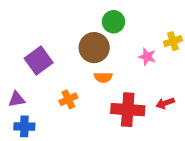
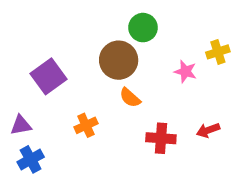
orange semicircle: (103, 77) -> (130, 98), turned 42
red cross: (128, 110) -> (161, 138), size x0.7
blue cross: (24, 126) -> (31, 159), turned -30

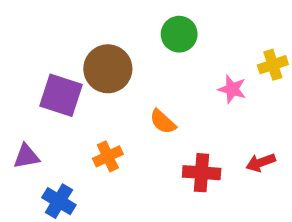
brown circle: (119, 60) -> (108, 69), moved
purple square: (49, 76) -> (61, 95), turned -36
blue cross: (31, 159) -> (59, 201), moved, turned -30

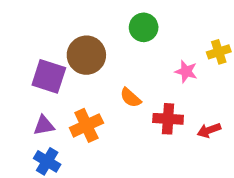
purple triangle: (26, 156) -> (44, 125), moved
orange cross: (108, 156) -> (86, 125), size x1.4
red cross: (202, 173) -> (168, 119), moved

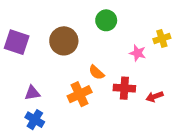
purple square: (49, 76) -> (17, 42), moved
orange cross: (86, 125) -> (80, 94), moved

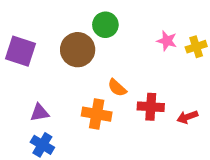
green circle: (106, 20) -> (105, 25), moved
pink star: (138, 53) -> (167, 41), moved
orange cross: (80, 94) -> (97, 114), turned 35

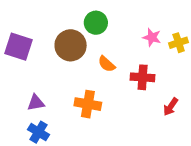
orange semicircle: (117, 88) -> (107, 64), moved
red cross: (151, 107) -> (143, 77), moved
red arrow: (187, 117) -> (171, 107), turned -36

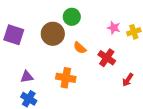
red cross: (143, 77) -> (107, 58), turned 30

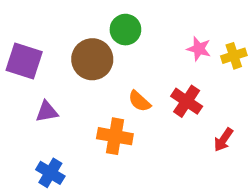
orange semicircle: (80, 48) -> (139, 101), moved
purple triangle: (27, 77) -> (47, 112), moved

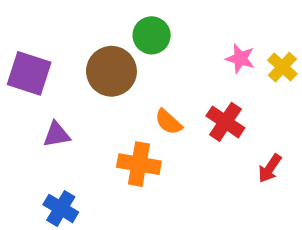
yellow cross: (234, 56) -> (282, 67), turned -30

